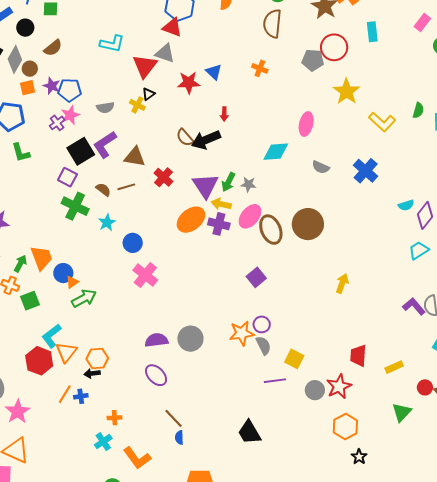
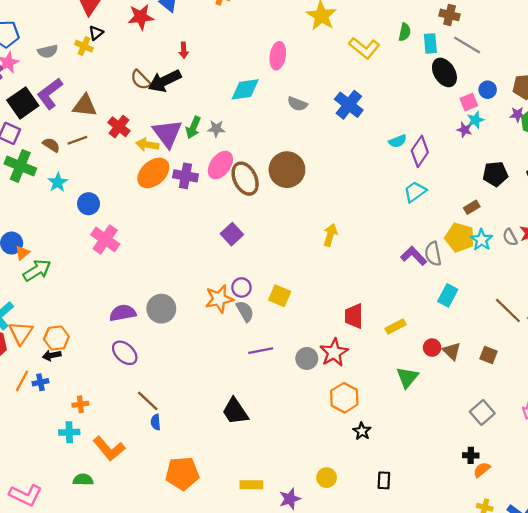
yellow arrow: (221, 204) -> (147, 145), moved
yellow square: (294, 359) -> (280, 296), moved
cyan cross: (103, 442) -> (69, 432), turned 36

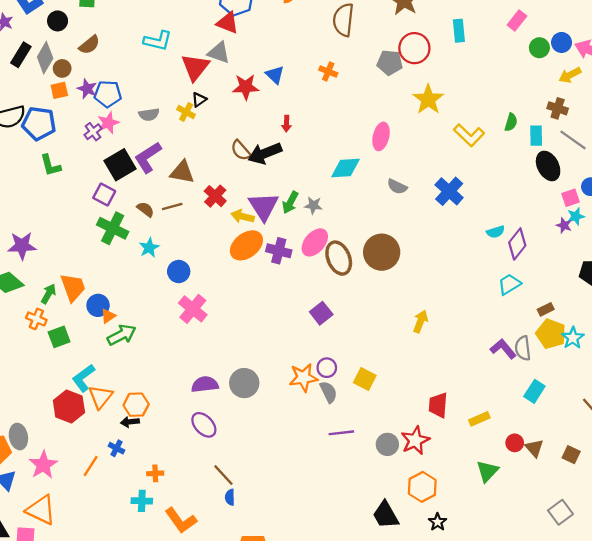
brown rectangle: (472, 207) -> (546, 309), moved
orange line: (22, 381) -> (91, 466), moved
blue cross: (40, 382) -> (117, 448), turned 35
black trapezoid: (235, 411) -> (386, 515), moved

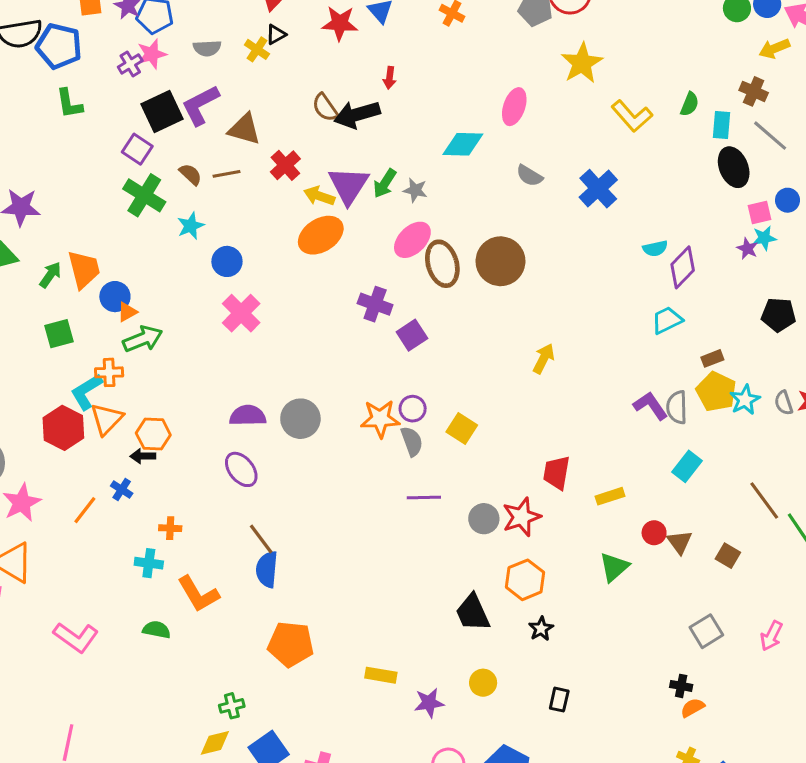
purple cross: (279, 251) -> (375, 304), moved
orange cross: (36, 319) -> (109, 372), moved, turned -30
blue semicircle: (230, 497) -> (267, 569), size x1.6

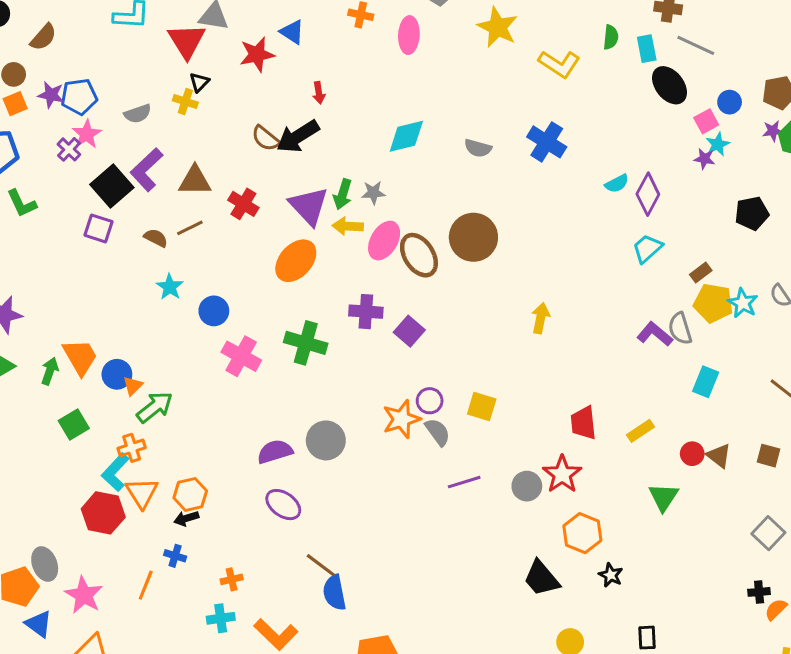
pink ellipse: (514, 107) -> (409, 35), moved
green cross: (144, 195) -> (306, 343), moved
yellow arrow: (319, 196) -> (348, 226), moved

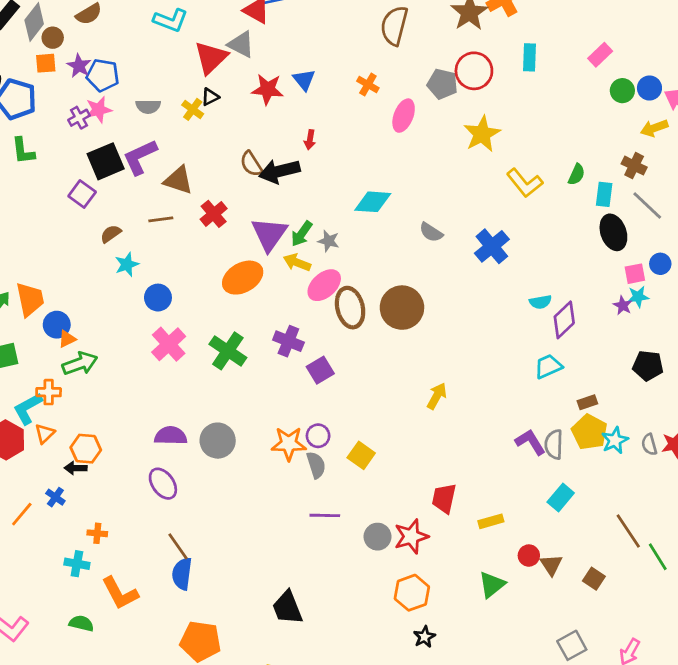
brown semicircle: (156, 238) -> (111, 234), moved, turned -80
orange triangle: (142, 493) -> (45, 434), size x0.7
black trapezoid: (541, 578) -> (287, 608), moved

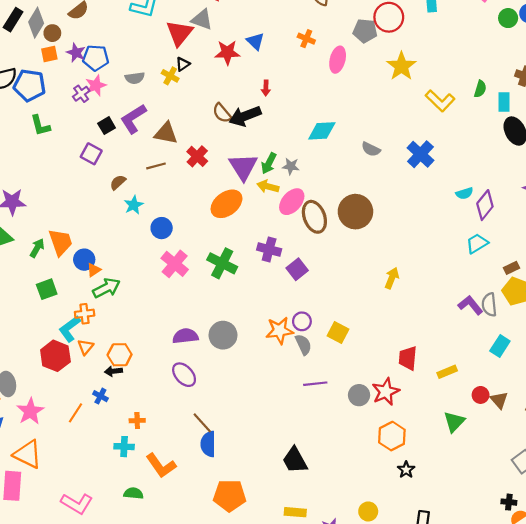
black square: (106, 161) -> (107, 126), size x0.6

